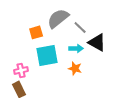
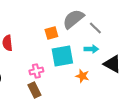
black triangle: (97, 42) -> (112, 64), moved
orange star: (75, 68) -> (82, 76), moved

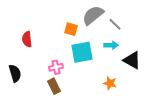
orange square: (51, 33) -> (71, 29), turned 32
orange star: (82, 76) -> (110, 83), moved

